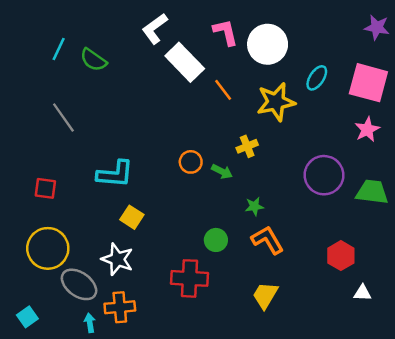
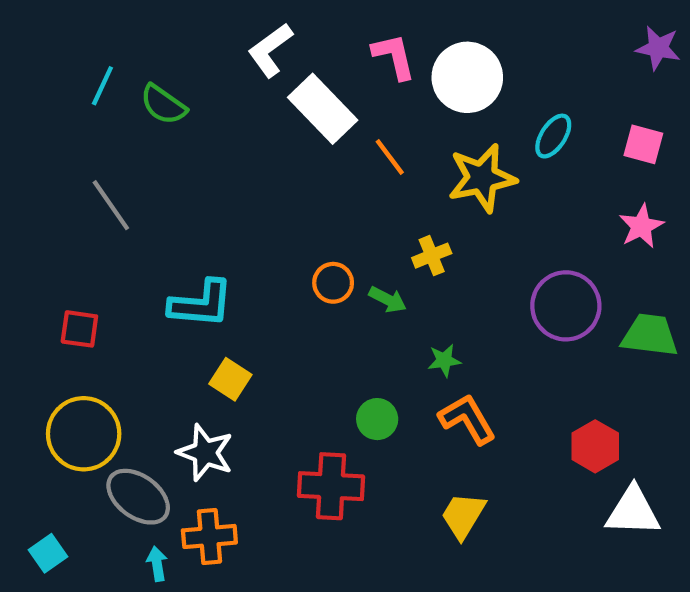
pink square: (368, 83) -> (643, 144), size x0.6
white triangle: (362, 293) -> (633, 511), size x1.8

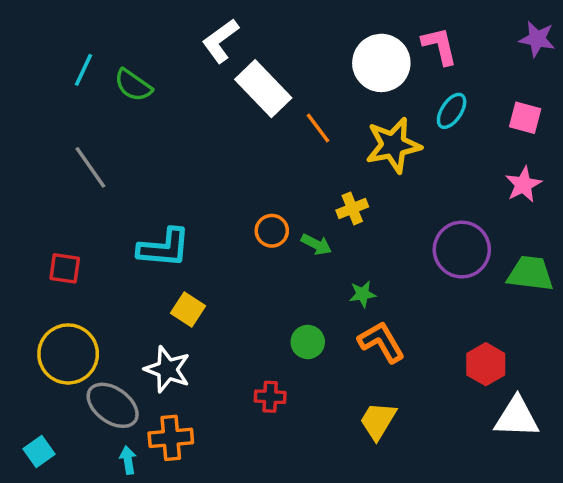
pink L-shape: (394, 56) -> (440, 46), moved
red cross: (331, 486) -> (270, 397), size x0.6

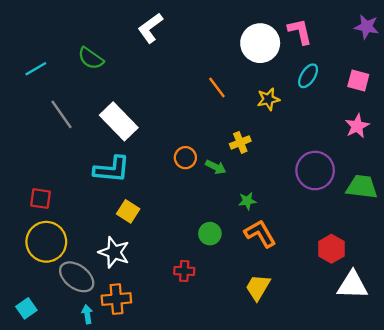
cyan line: (84, 70) -> (36, 69), moved, turned 35
white rectangle: (263, 89) -> (119, 121), moved
yellow star: (393, 145) -> (268, 99), size x0.6
red square: (65, 268) -> (40, 199), moved

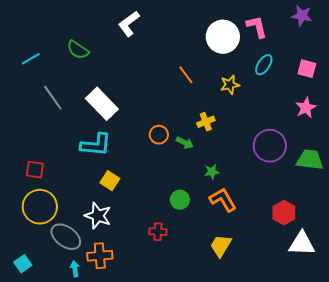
purple star: (367, 27) -> (302, 16), moved

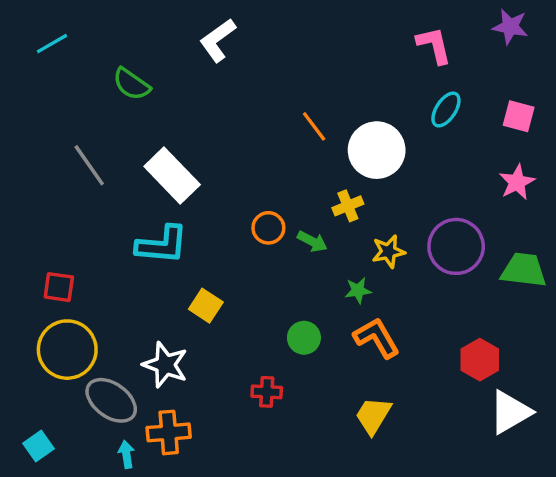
white circle: (223, 37) -> (377, 150), moved
cyan line: (31, 59) -> (52, 44), moved
yellow star: (230, 85) -> (388, 252), moved
yellow square: (110, 181) -> (206, 306), moved
white triangle: (302, 244) -> (510, 412), turned -32

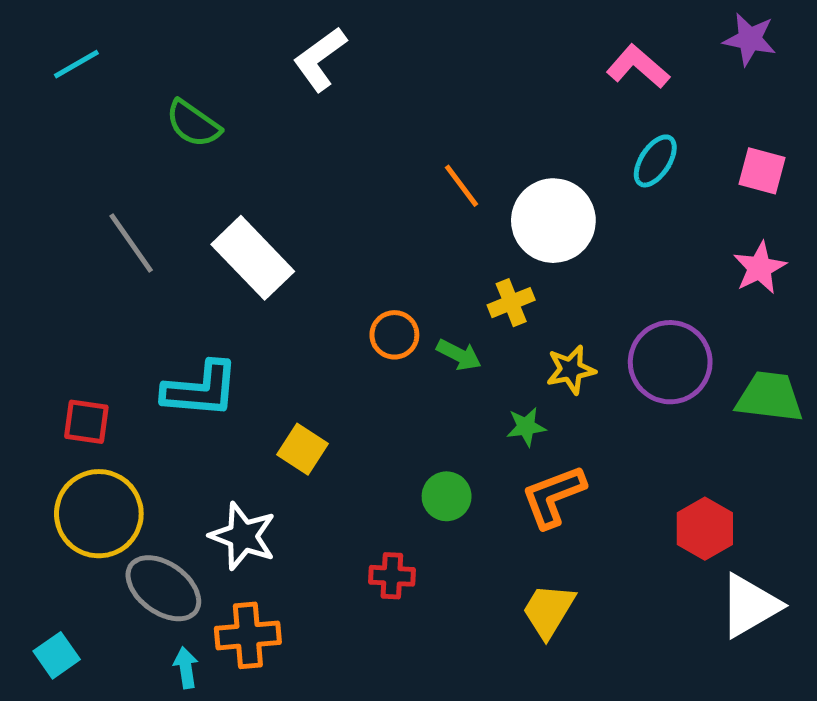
pink L-shape: (434, 45) -> (638, 67), turned -36
cyan L-shape: (162, 245) -> (201, 390), moved
orange L-shape: (377, 338) -> (553, 496), turned -81

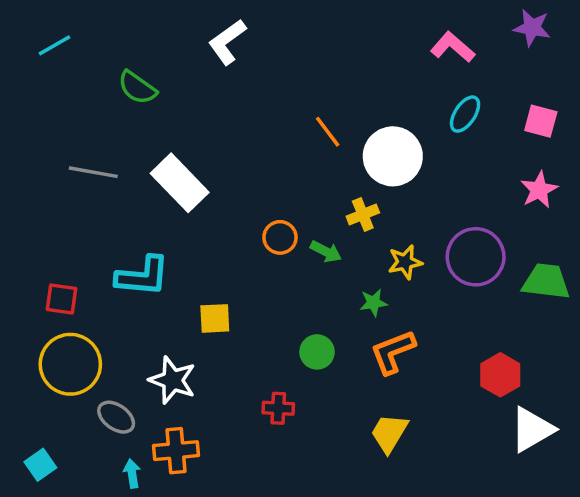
gray line: (131, 243) -> (93, 172), turned -45
yellow square: (303, 449) -> (215, 318), turned -36
gray ellipse: (163, 588) -> (116, 417), size x0.7

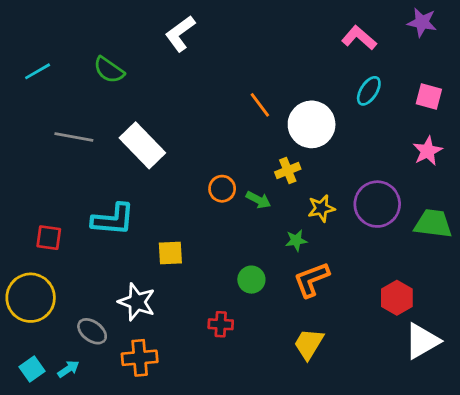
cyan line: (54, 45) -> (38, 71), moved
yellow circle: (70, 364) -> (31, 298), moved
cyan arrow: (132, 474) -> (68, 369), moved, turned 65

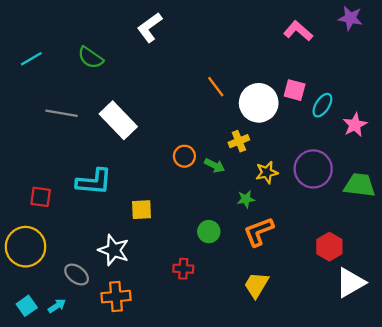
cyan ellipse: (369, 91) -> (322, 105), moved
pink square: (429, 96) -> (295, 90), moved

